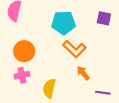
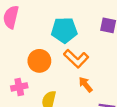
orange circle: (24, 51) -> (39, 61), moved

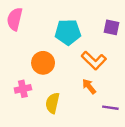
orange L-shape: (76, 59) -> (94, 60), moved

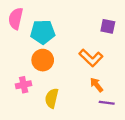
cyan pentagon: (68, 32) -> (43, 32), moved
orange arrow: (89, 86) -> (97, 85), moved

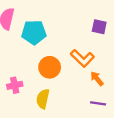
orange circle: (43, 60) -> (50, 67), moved
orange arrow: (97, 85) -> (97, 79), moved

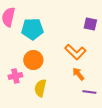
orange circle: (50, 67) -> (33, 60), moved
orange arrow: (97, 79) -> (78, 74), moved

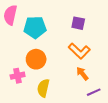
purple square: (90, 24) -> (78, 23), moved
purple line: (89, 92) -> (94, 92), turned -32

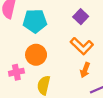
purple square: (78, 23) -> (81, 17), turned 32
orange arrow: (82, 74) -> (85, 70), turned -120

